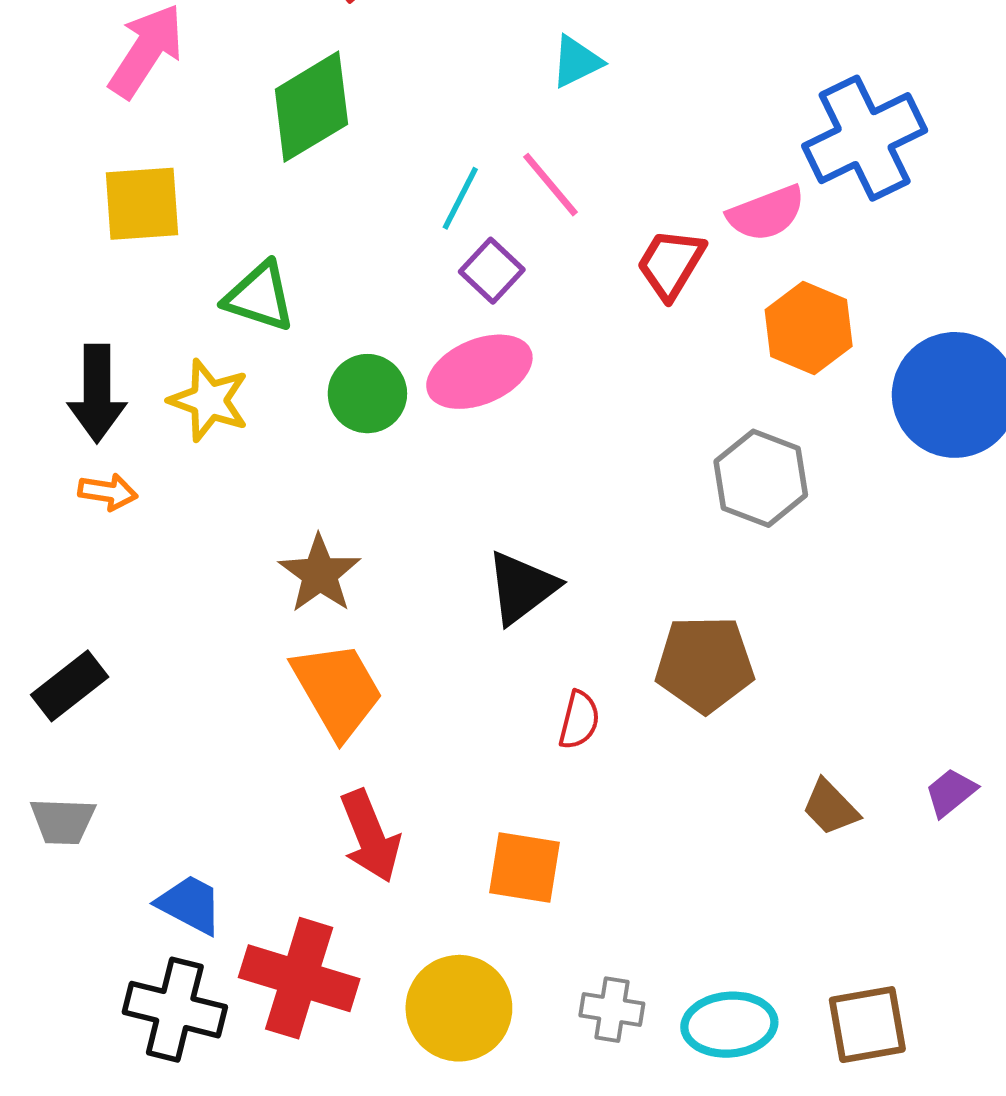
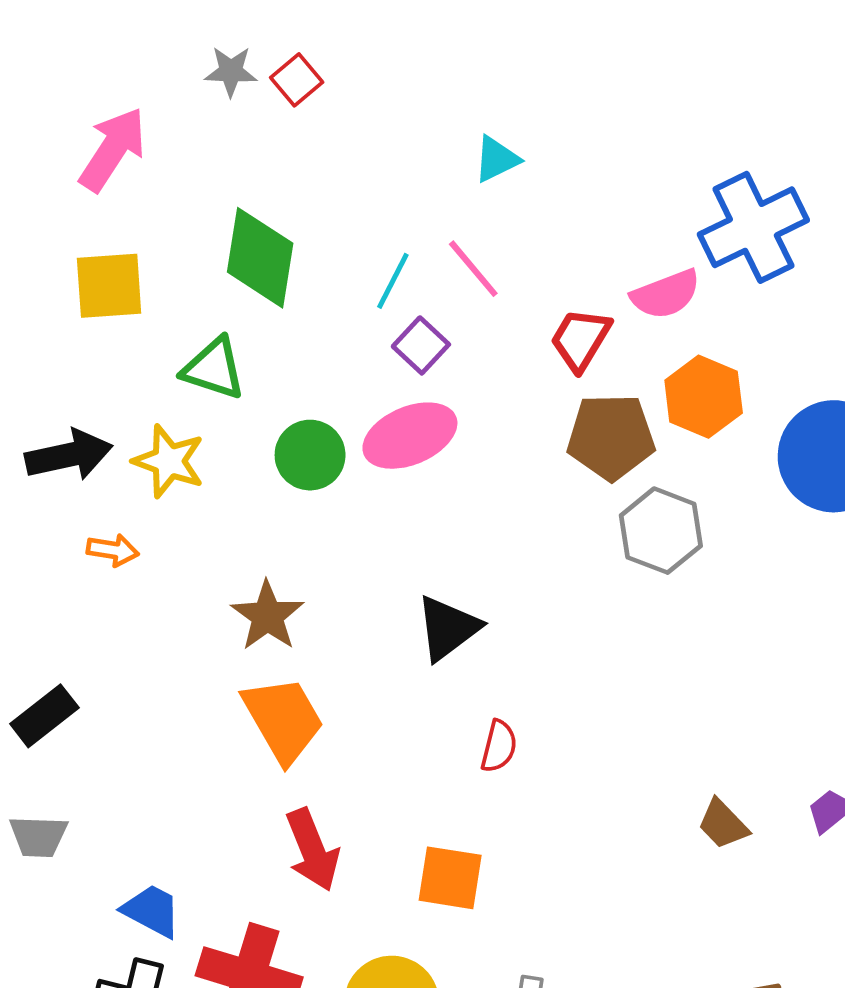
green diamond: (311, 107) -> (260, 258), moved, turned -50
black arrow: (97, 394) -> (69, 455), turned -102
orange arrow: (108, 492) -> (113, 550), moved
brown pentagon: (705, 664) -> (611, 437), moved

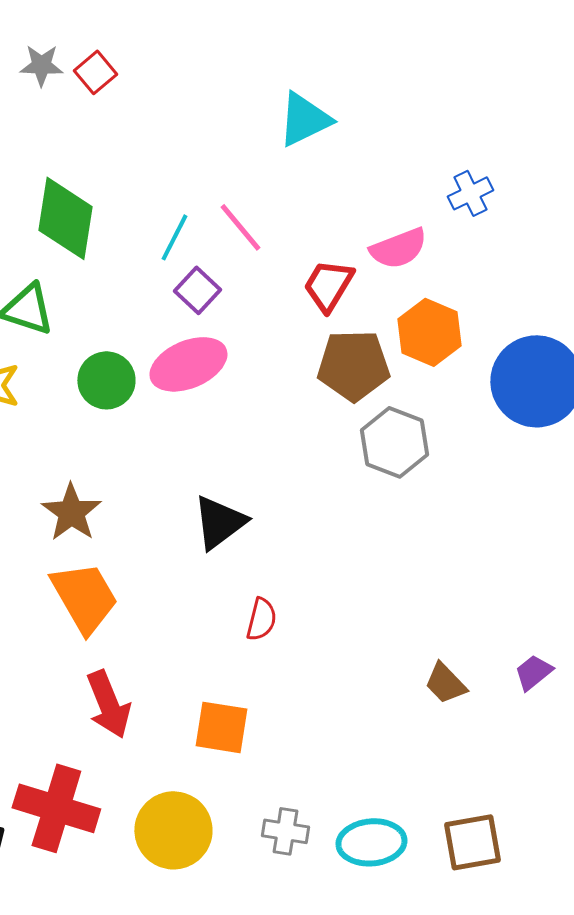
cyan triangle: (496, 159) -> (304, 119), moved, size x1.4
blue cross: (753, 227) -> (470, 193), size x0.5

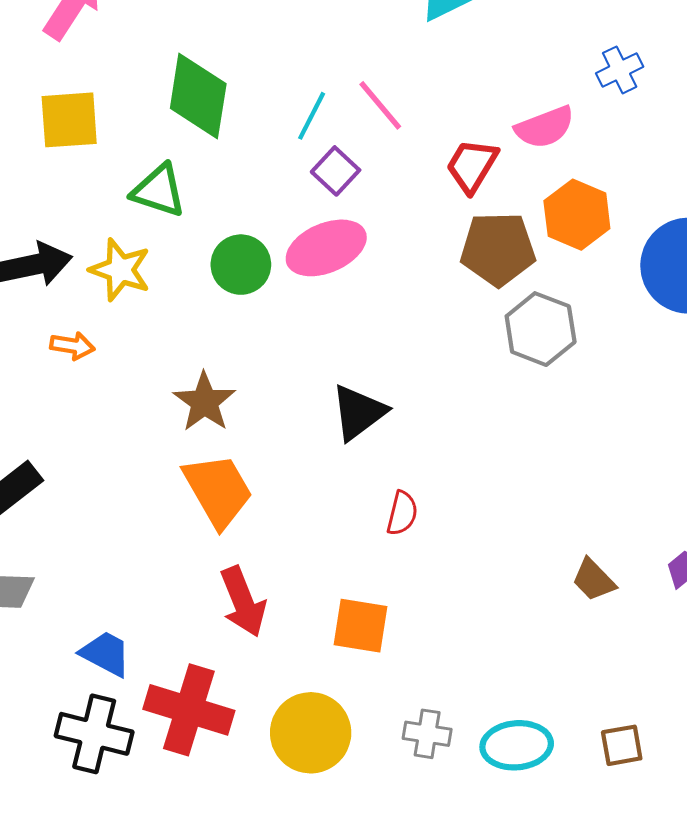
brown square: (472, 842) -> (622, 745), size x0.7

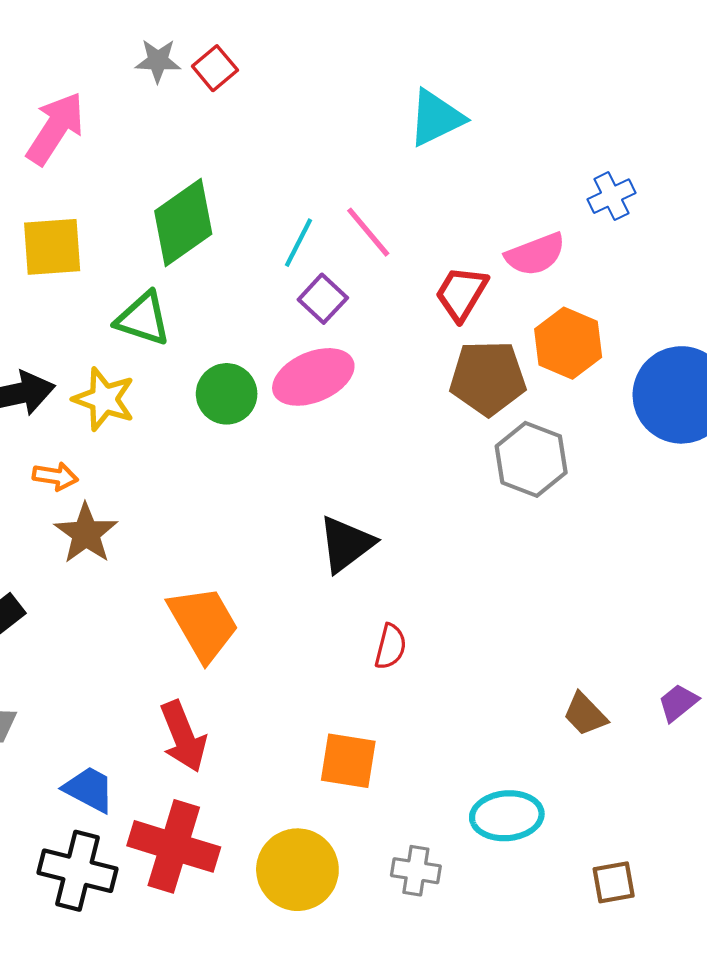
green diamond: (198, 96) -> (183, 223), turned 46
brown star: (204, 402) -> (86, 533), moved
red arrow: (243, 602) -> (183, 736), moved
cyan ellipse: (517, 745) -> (507, 816), moved

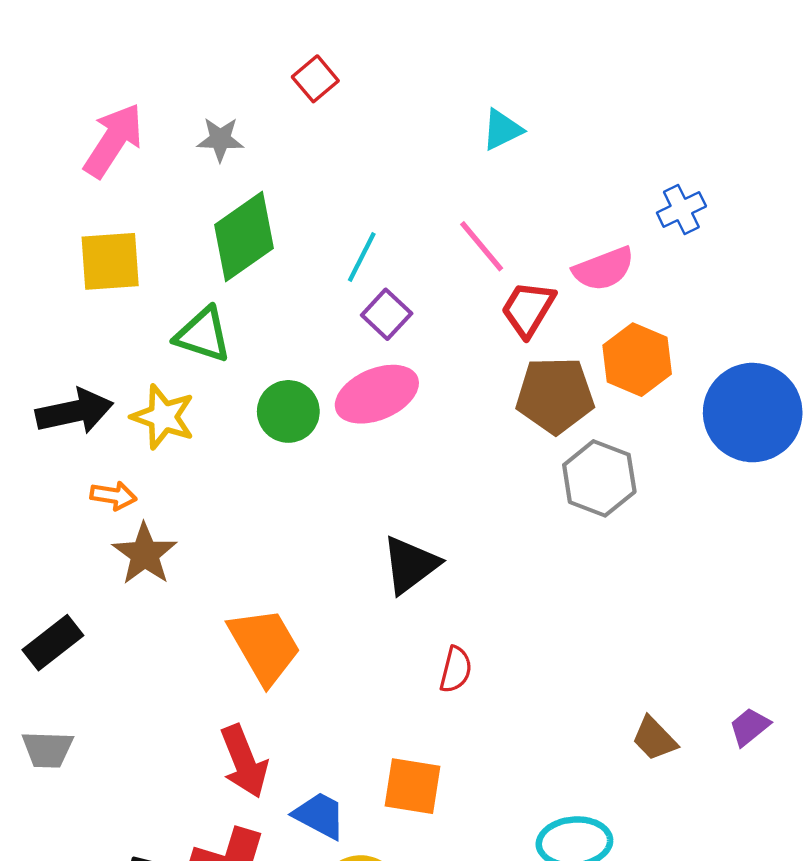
gray star: (158, 61) -> (220, 139), moved
red square: (215, 68) -> (315, 79), moved
cyan triangle: (436, 118) -> (502, 130), size x0.7
pink line: (368, 232) -> (482, 246), moved
blue trapezoid: (89, 789) -> (320, 815), moved

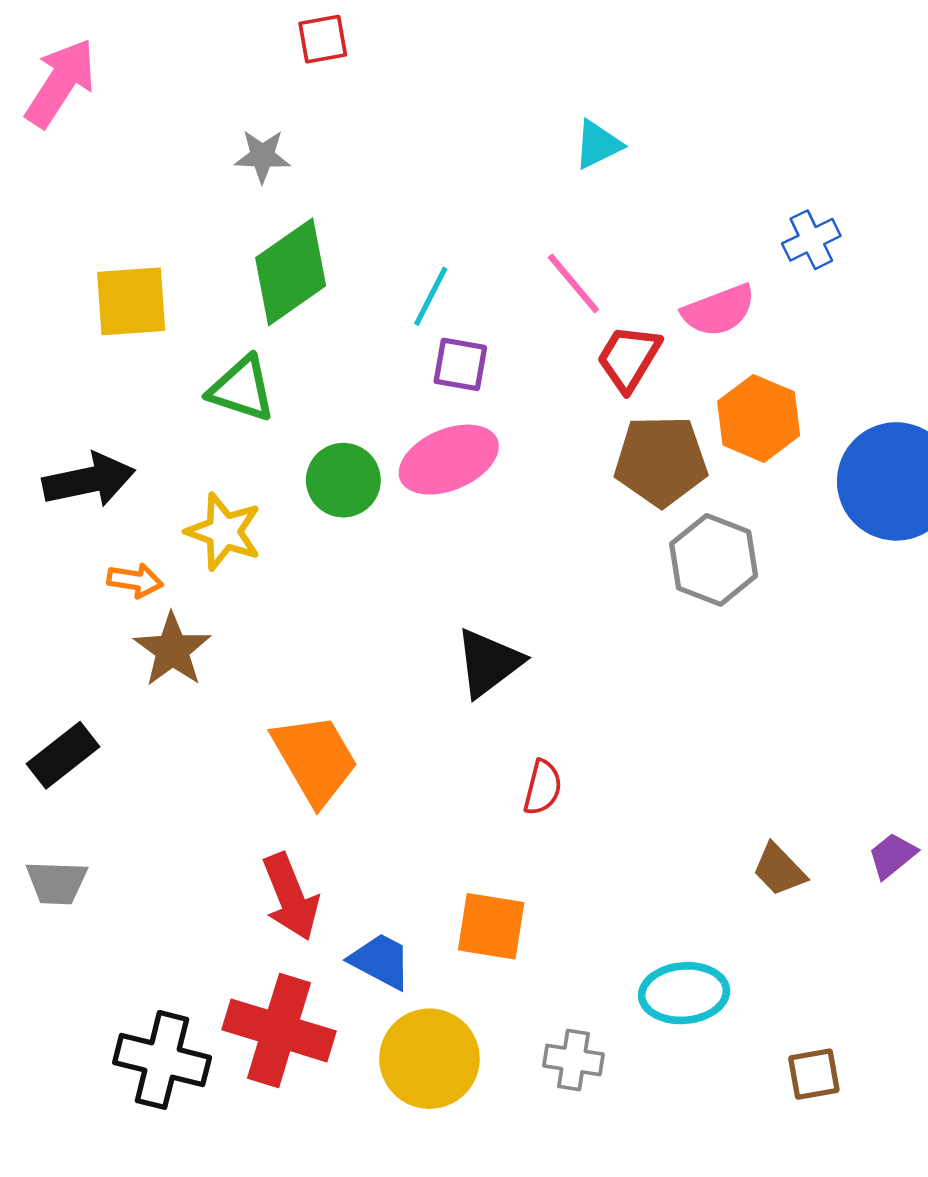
red square: (315, 79) -> (323, 39), moved, turned 30
pink arrow: (113, 140) -> (60, 83), moved
purple square: (387, 314) -> (460, 364), turned -33
yellow star: (163, 417) -> (224, 532), moved

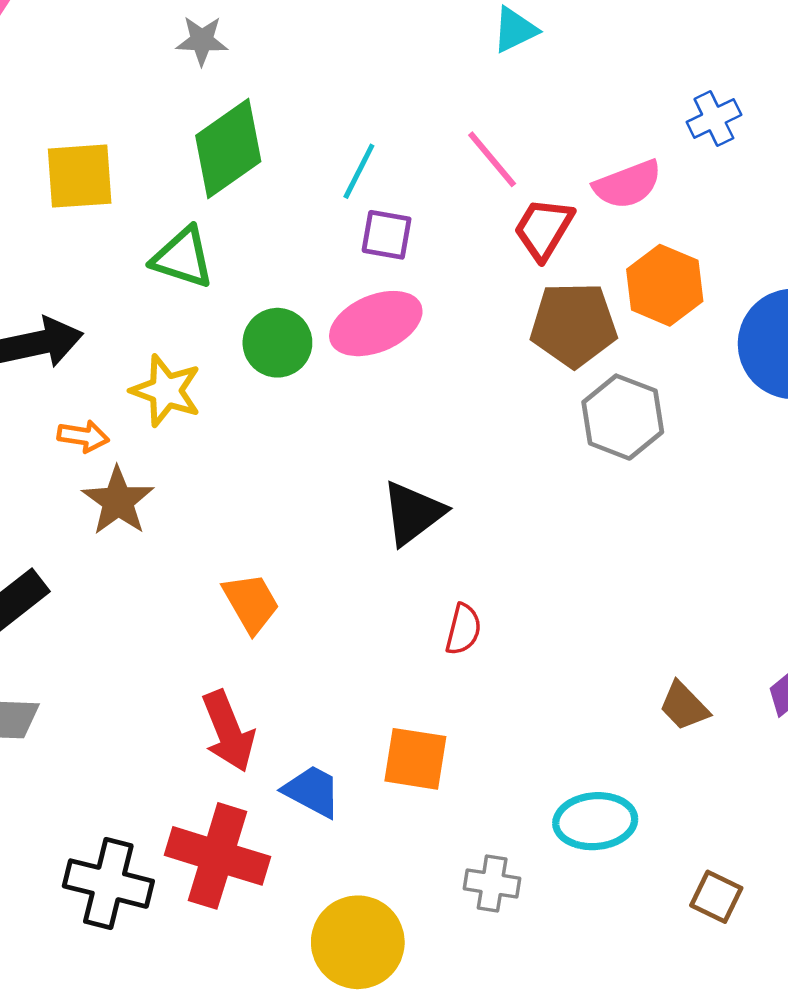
orange trapezoid: (315, 759) -> (251, 603), size x0.7
yellow circle: (429, 1059) -> (358, 942), moved
brown square: (814, 1074) -> (716, 897), turned 36

